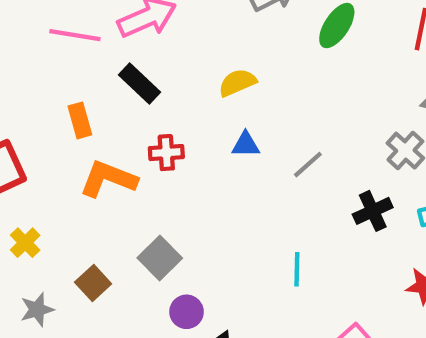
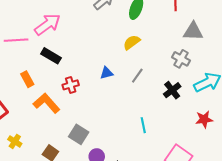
yellow semicircle: (237, 83) -> (132, 42), moved
orange L-shape: (108, 179) -> (47, 103), turned 40

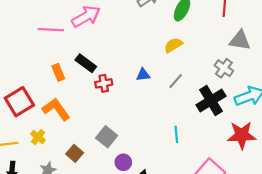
black rectangle: (51, 56) -> (86, 63), moved
black cross: (172, 90) -> (211, 101), size x1.5
orange L-shape: (47, 103) -> (56, 109), moved
red star: (204, 119) -> (242, 135), size x1.5

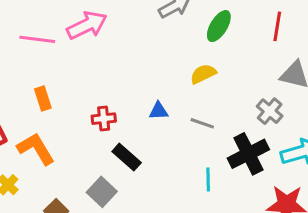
black rectangle: (86, 63) -> (127, 157), moved
gray line: (176, 81) -> (202, 123), turned 63
cyan line: (176, 134) -> (208, 179), moved

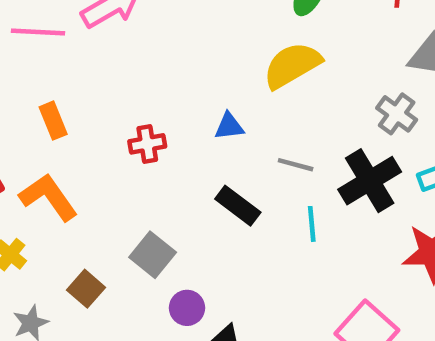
yellow semicircle: (203, 74) -> (292, 65), size x1.5
gray line: (202, 123) -> (296, 165), moved
black rectangle: (127, 157) -> (238, 206), moved

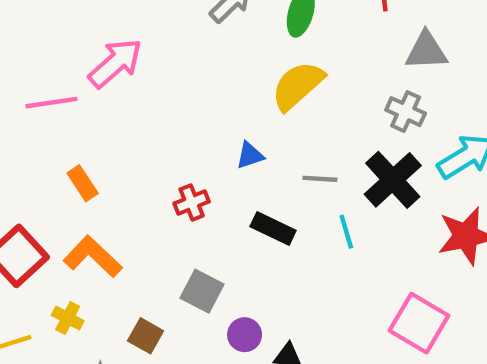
red cross: (147, 144) -> (192, 202), moved

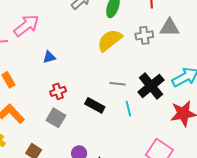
gray cross: (406, 112) -> (144, 35), moved, turned -36
blue triangle: (250, 155) -> (49, 57), moved
gray square: (202, 291) -> (56, 118), moved

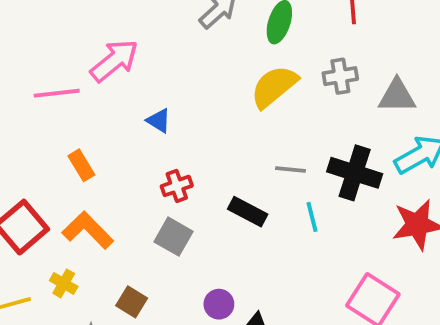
gray triangle: (170, 28) -> (397, 96), moved
blue triangle: (49, 57) -> (159, 121), turned 48
black cross: (151, 86) -> (355, 173), turned -32

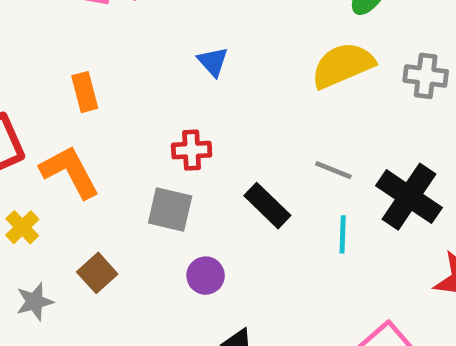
blue triangle: (159, 121) -> (213, 62), moved
gray square: (174, 237) -> (170, 210), turned -33
purple circle: (219, 304) -> (206, 276), moved

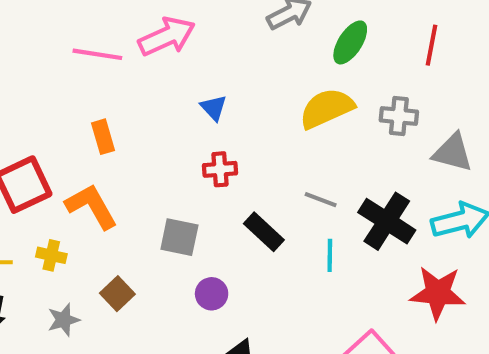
red cross: (192, 150) -> (220, 169), moved
yellow cross: (22, 227) -> (51, 255), turned -32

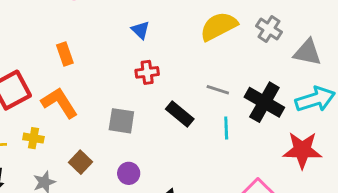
gray cross: (399, 116) -> (269, 29), turned 30
purple circle: (212, 294) -> (129, 173), moved

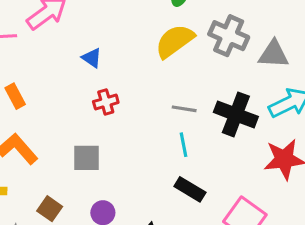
gray cross: (269, 29) -> (229, 36), size x1.4
black rectangle: (180, 114) -> (190, 189), moved
cyan line: (226, 128) -> (184, 145), moved

